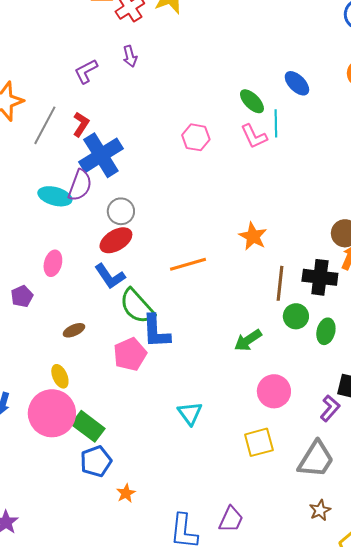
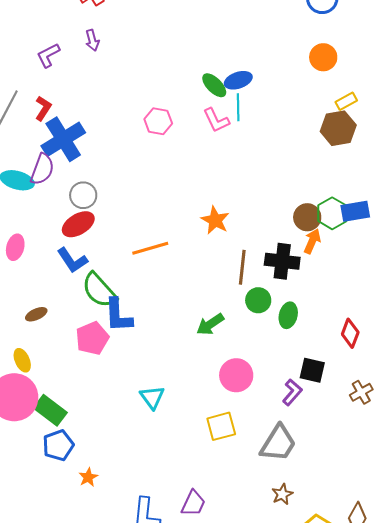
blue ellipse: (297, 83) -> (238, 80), moved, turned -64

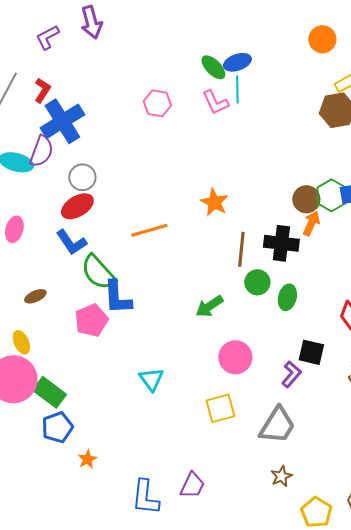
purple arrow: (92, 40) -> (91, 22), size x1.5

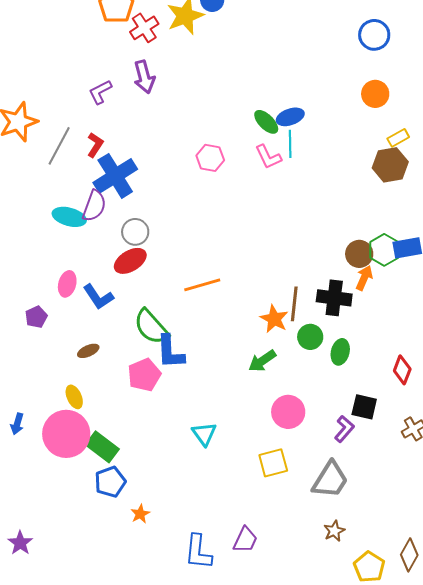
orange star: (214, 202) -> (274, 319), moved
blue L-shape: (71, 242) -> (98, 297), moved

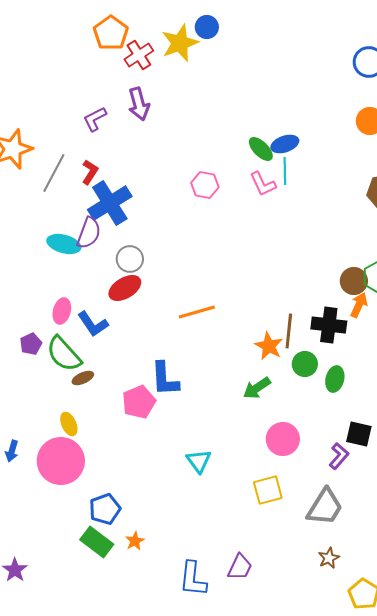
green semicircle: (151, 327) -> (64, 354), moved
green rectangle: (102, 447) -> (97, 542), moved

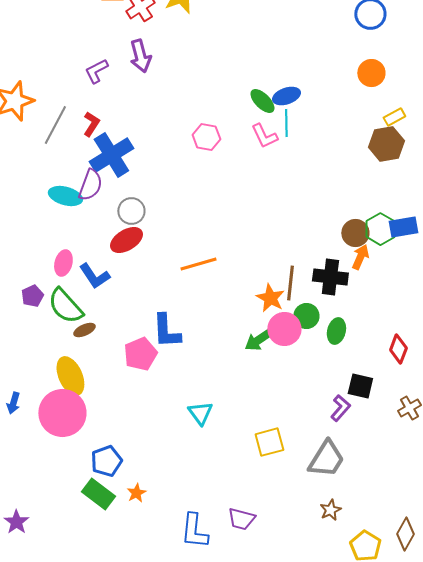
yellow ellipse: (69, 424) -> (70, 376), size x1.6
pink circle: (283, 439) -> (284, 329), moved
purple trapezoid: (240, 567) -> (241, 519), turned 80

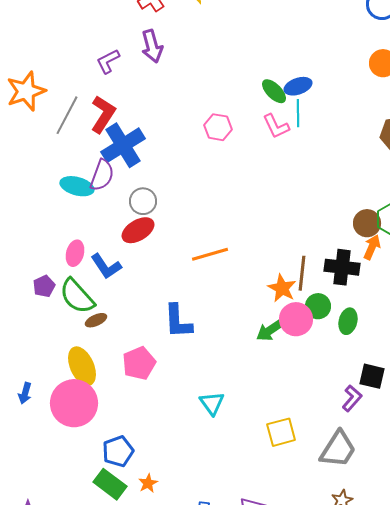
red L-shape: (91, 124) -> (103, 114), size x1.5
pink pentagon: (140, 354) -> (139, 363), moved

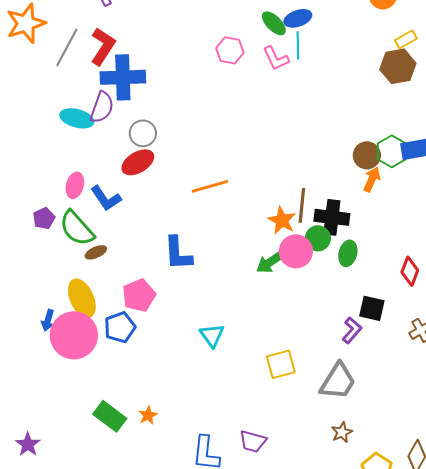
pink hexagon: (218, 127) -> (230, 50), moved
blue cross: (123, 145) -> (123, 77), turned 30
black cross: (342, 267) -> (332, 217), moved
blue arrow: (25, 393) -> (48, 320), moved
blue pentagon: (118, 451) -> (120, 327), moved

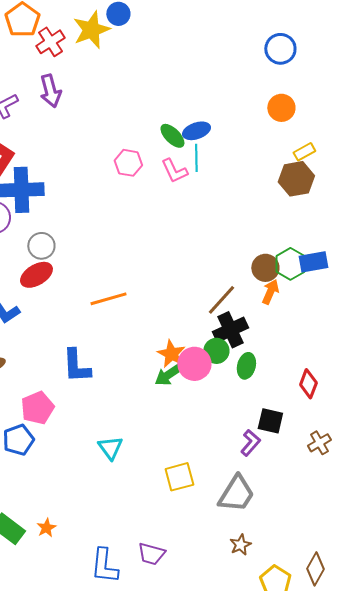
brown line: (302, 205) -> (221, 300), moved, turned 36
black cross: (332, 217) -> (230, 330), turned -32
orange star: (282, 220) -> (171, 354), moved

